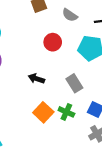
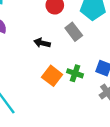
gray rectangle: (74, 83) -> (74, 32), moved

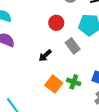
black arrow: (42, 43) -> (45, 56), turned -56

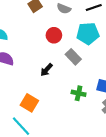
orange square: (54, 84) -> (29, 103), moved

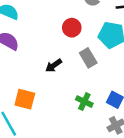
orange square: (29, 103) -> (25, 99), turned -30

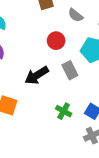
black arrow: (54, 66) -> (37, 75), size x1.5

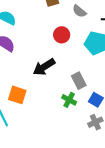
gray rectangle: (70, 70) -> (79, 81), moved

